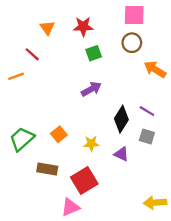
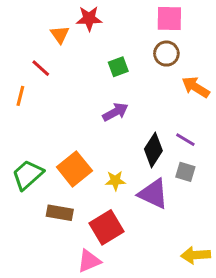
red star: (83, 27) -> (89, 19), moved
orange line: (16, 76) -> (20, 96), turned -56
orange square: (59, 134) -> (74, 169), size x1.6
purple triangle: (121, 154) -> (153, 194), size x1.6

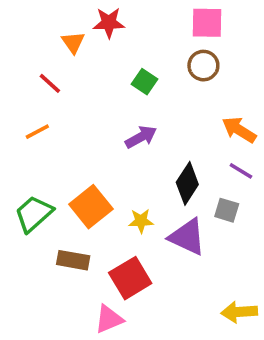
green square: (118, 67) -> (145, 82), turned -36
orange arrow: (196, 87) -> (239, 130), moved
orange line: (20, 96) -> (37, 132), moved, turned 48
purple line: (185, 140) -> (241, 171), moved

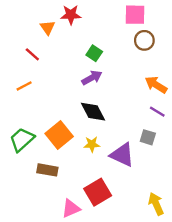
brown circle: (203, 66) -> (144, 40), moved
purple arrow: (141, 137) -> (92, 78), moved
black diamond: (187, 183) -> (93, 112), moved, turned -60
red square: (130, 278) -> (98, 192), moved
yellow arrow: (239, 312) -> (156, 204), turned 70

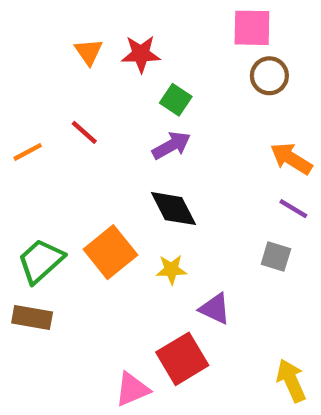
red star: (71, 15) -> (141, 54), moved
red line: (32, 54) -> (84, 132), moved
orange line: (24, 86) -> (28, 152), moved
purple triangle: (122, 155) -> (215, 309), moved, size x0.7
brown rectangle: (47, 170) -> (32, 317), moved

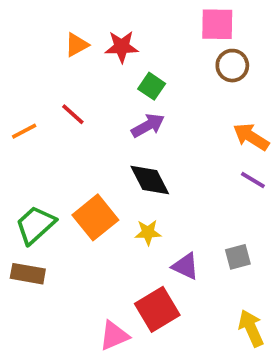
orange triangle: (89, 52) -> (77, 45), turned 36
gray square: (276, 256) -> (238, 257), moved, turned -32

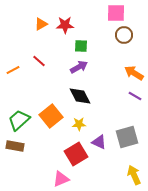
green square: (152, 86) -> (81, 46), turned -32
gray square: (238, 257) -> (127, 137), size x1.6
red square: (157, 309) -> (76, 154), moved

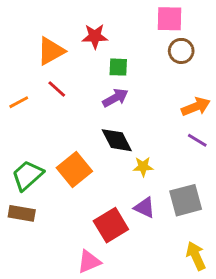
orange triangle: (41, 24) -> (51, 51), moved, size x1.5
orange arrow: (134, 73) -> (196, 107), turned 126
yellow star: (79, 124) -> (143, 167), moved

